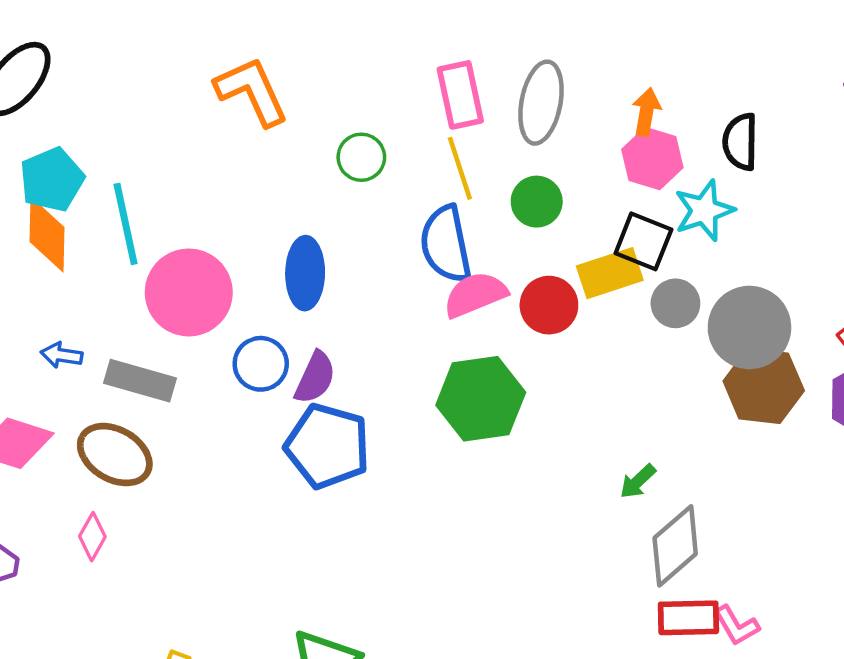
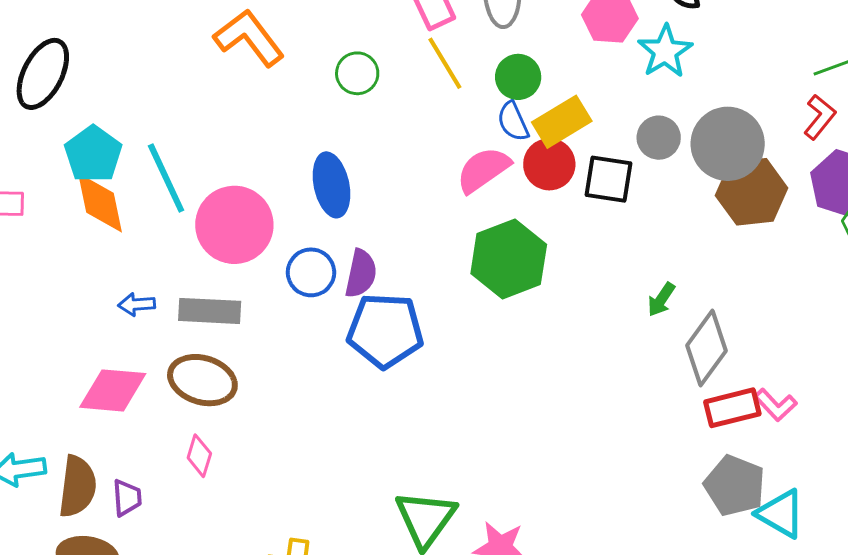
black square: (643, 241) -> (609, 179), moved
blue semicircle: (446, 244) -> (513, 121), moved, size x0.6
yellow rectangle: (610, 273) -> (562, 122), moved

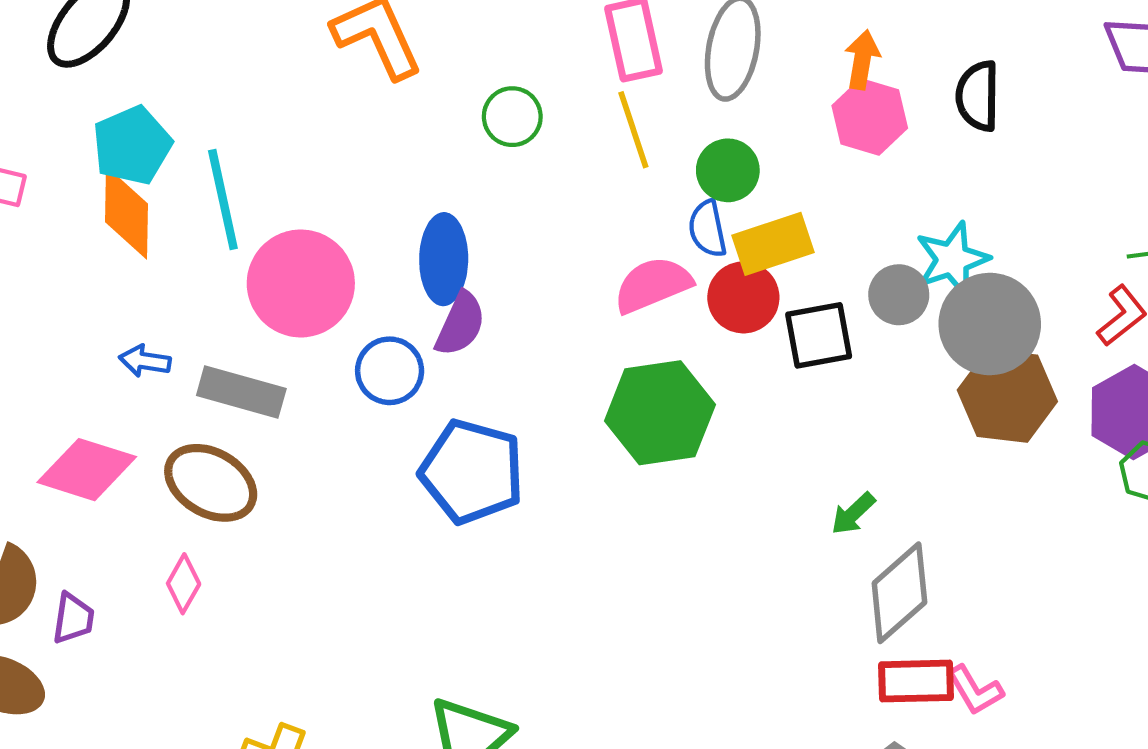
cyan star: (665, 51) -> (952, 259), moved
black square: (609, 179) -> (819, 335), turned -32
purple semicircle: (361, 274) -> (460, 324), moved

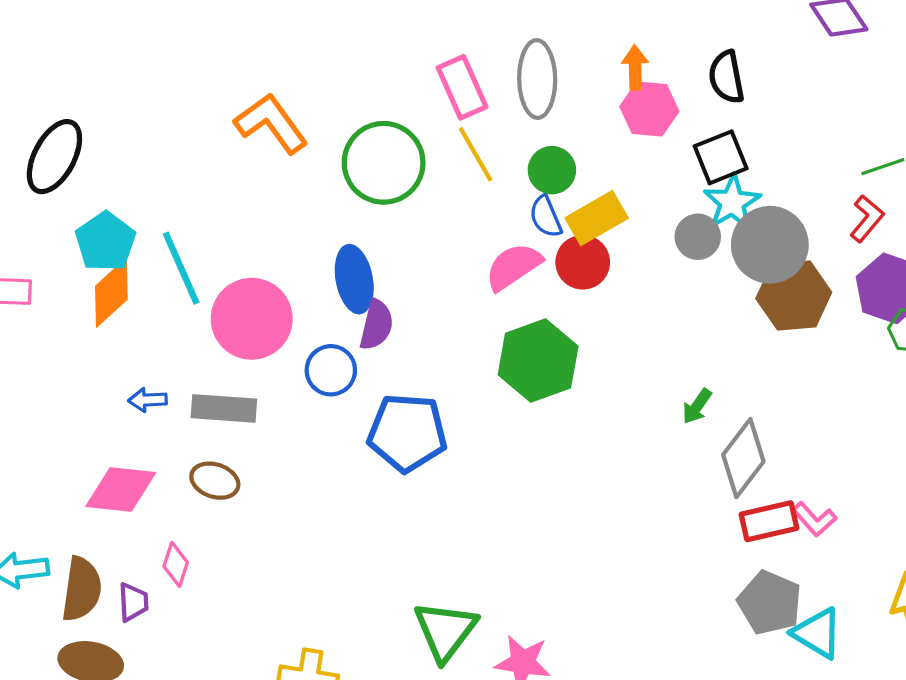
green circle: (512, 117) -> (384, 163), size x1.8
orange diamond: (127, 213) -> (111, 293), turned 58
black square: (819, 335) -> (721, 157), moved
brown ellipse: (211, 483) -> (215, 481), size x0.7
pink diamond: (184, 584) -> (176, 564), moved

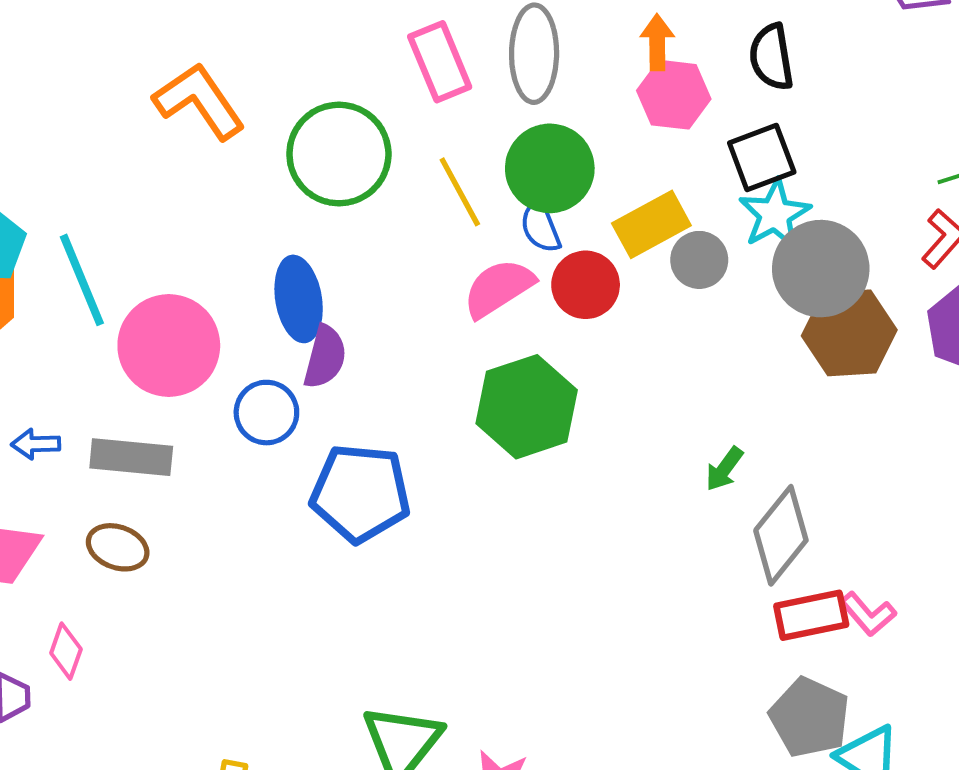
yellow line: (476, 154) -> (460, 192), moved
green circle: (552, 170) -> (550, 168), size x1.5
yellow rectangle: (597, 218) -> (651, 224), moved
gray circle: (698, 237) -> (699, 260), moved

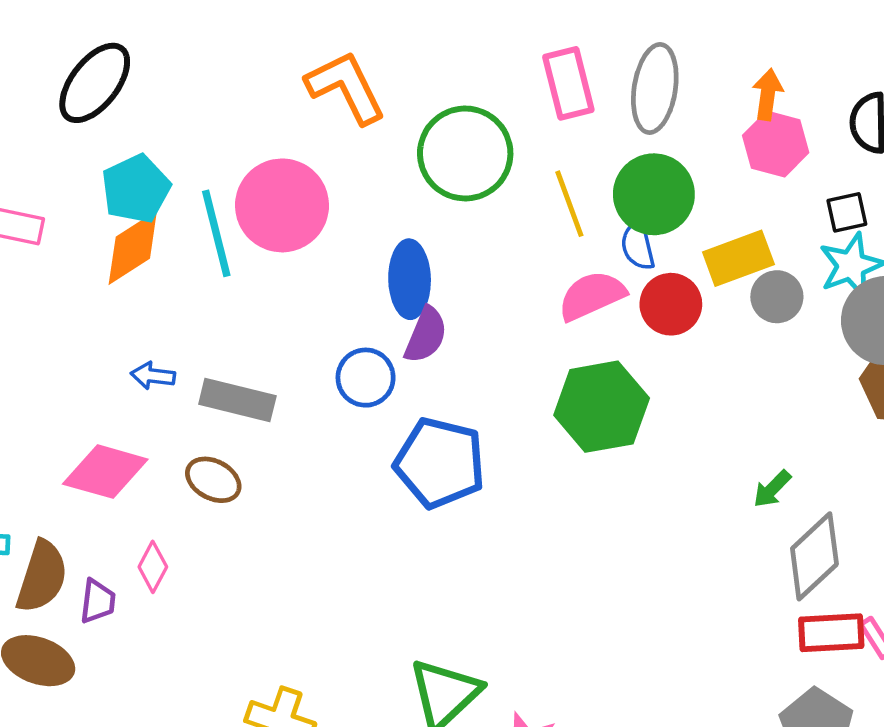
black square: (762, 157) -> (847, 212), size x0.7
pink circle: (169, 346) -> (282, 205), moved

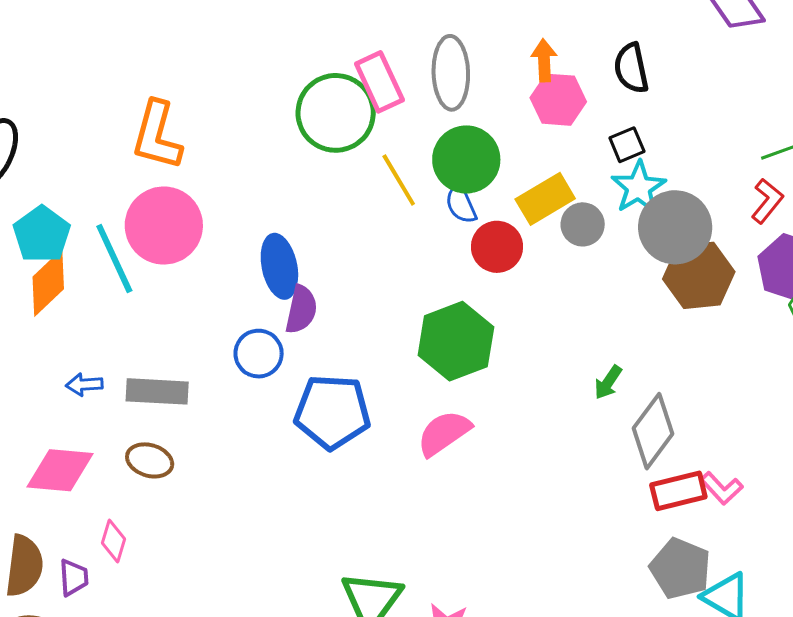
orange L-shape: (346, 87) -> (157, 135), moved, turned -128
green circle: (465, 153) -> (336, 113), moved
pink semicircle: (592, 296) -> (444, 433), moved

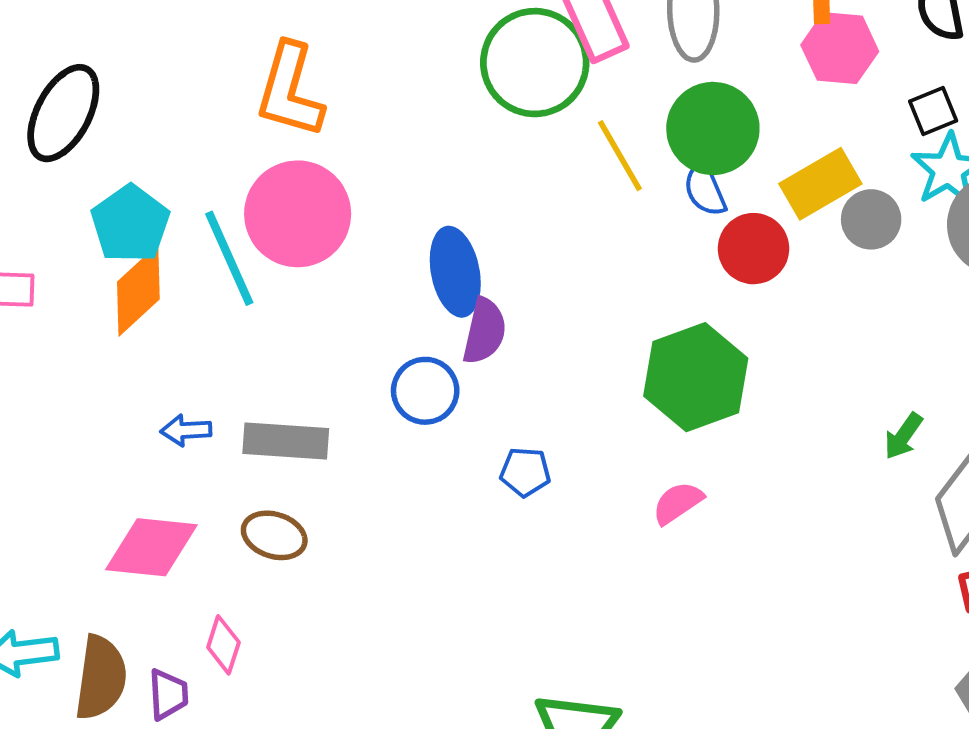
blue pentagon: (332, 412) -> (525, 472), size x0.5
pink semicircle: (444, 433) -> (678, 503), size x0.7

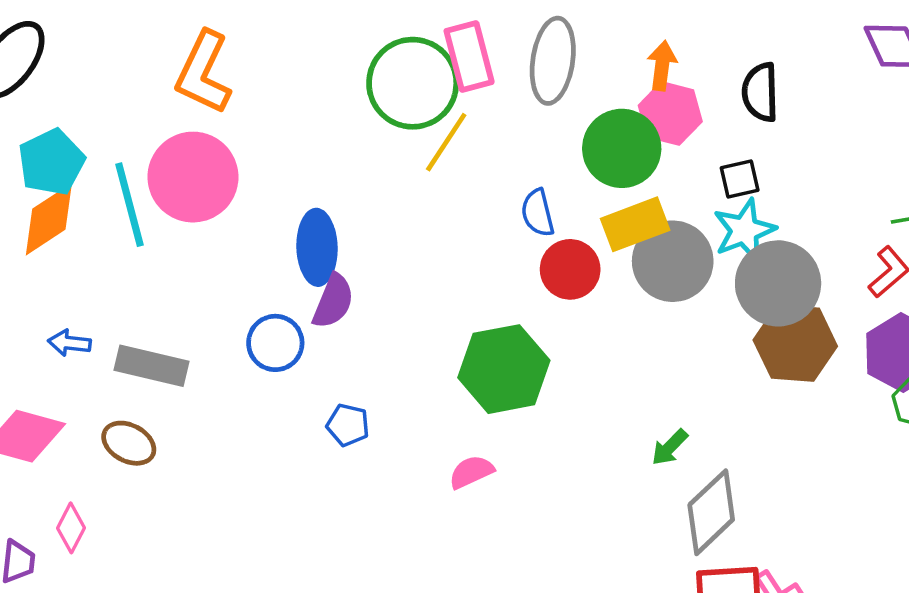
green circle: (713, 128) -> (622, 148), moved
yellow line: (620, 156) -> (446, 142), moved, turned 54
gray circle: (871, 219) -> (673, 261), size x1.6

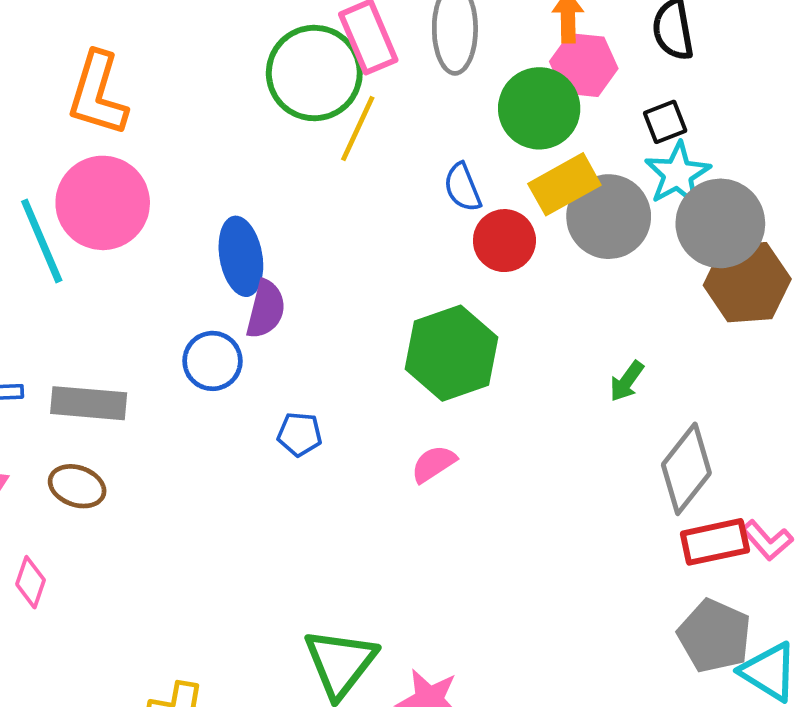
green arrow: (670, 447) -> (627, 381), moved

